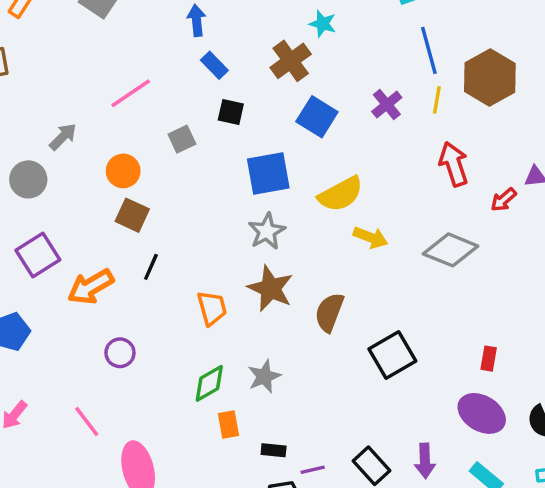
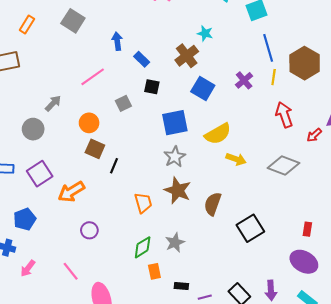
blue arrow: (197, 20) -> (117, 41), moved
black line: (151, 267) -> (114, 166), moved

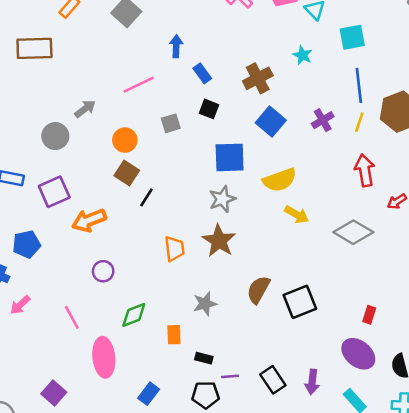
cyan star: (205, 33) -> (303, 55), moved
brown semicircle: (213, 204) -> (258, 290), moved
green diamond: (143, 247) -> (134, 315), moved

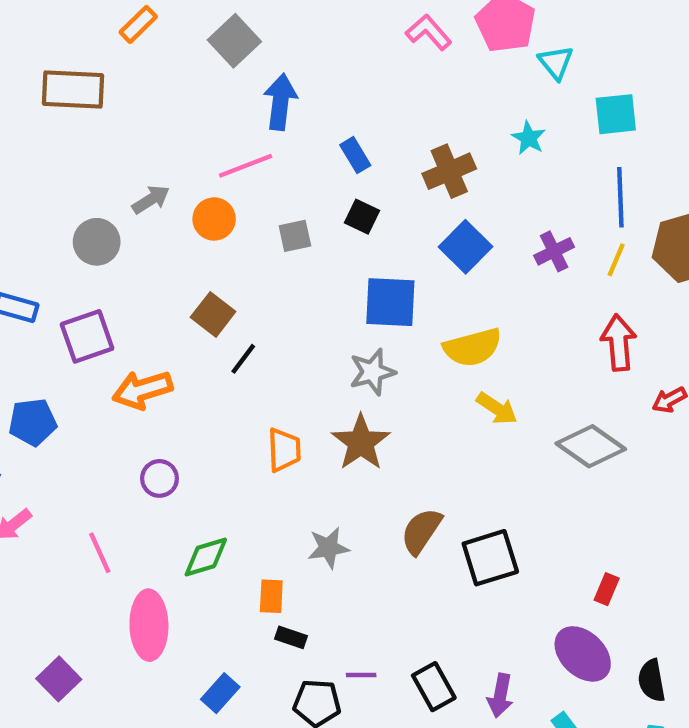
blue arrow: (176, 46) -> (280, 102), moved, size x1.4
orange circle: (125, 140) -> (214, 219), moved
black rectangle: (204, 358) -> (291, 637), moved

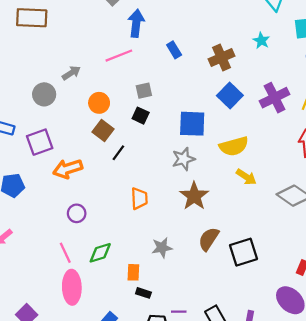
black square: (362, 217) -> (141, 116), moved
orange circle: (214, 219) -> (99, 103), moved
purple cross: (554, 251) -> (275, 98), size x1.5
brown star: (361, 442) -> (194, 196), moved
pink line: (100, 553) -> (65, 253), moved

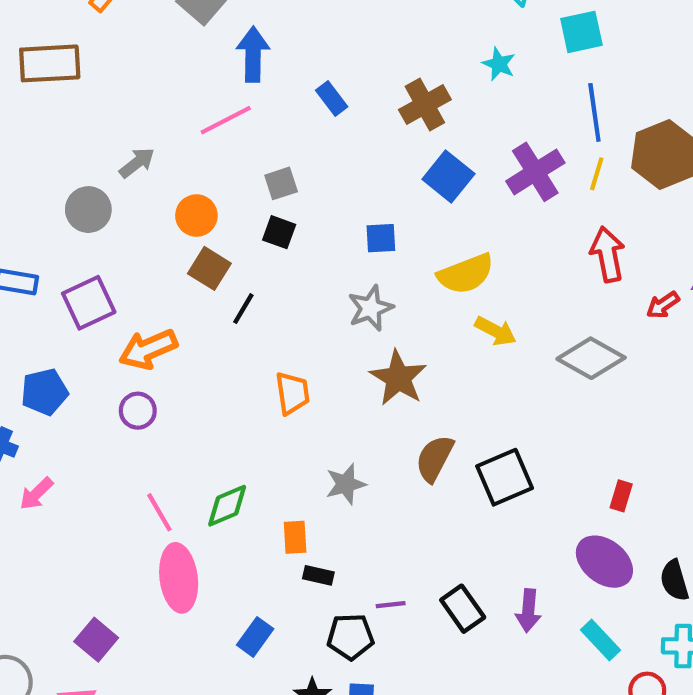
blue square: (192, 124) -> (381, 238), size x0.6
purple circle: (77, 213) -> (138, 411), moved

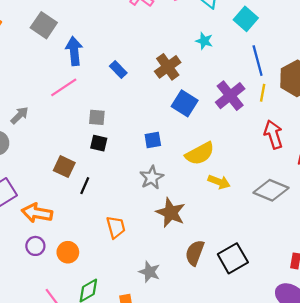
cyan square: (581, 32) -> (246, 19), turned -30
gray square: (281, 183) -> (97, 117), turned 30
orange circle: (196, 216) -> (68, 252), moved
orange arrow: (148, 349) -> (37, 213), turned 40
gray star: (346, 484) -> (150, 272), turned -30

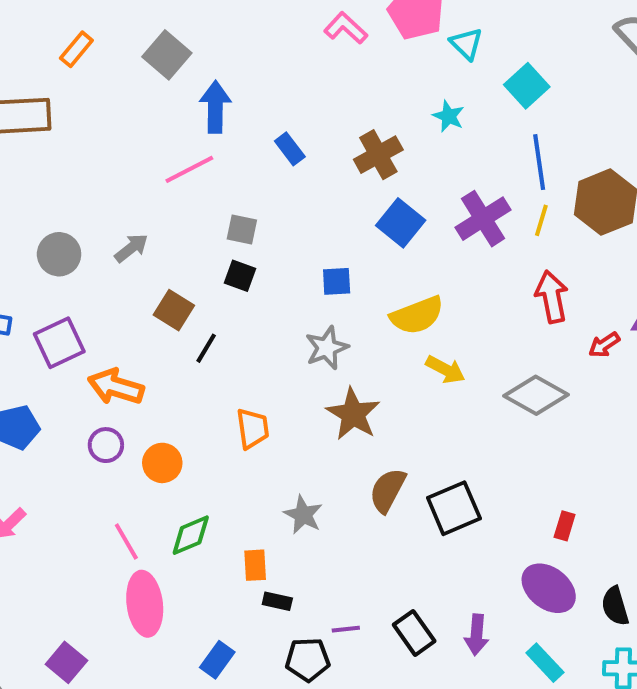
gray arrow: (20, 115) -> (131, 248), moved

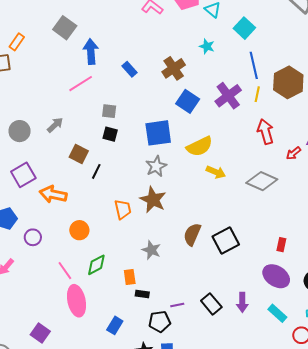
orange rectangle: (76, 49) -> (17, 42), moved
blue square: (337, 281) -> (158, 133), size x1.8
brown star: (353, 414) -> (153, 200), moved
purple circle: (106, 445) -> (33, 237), moved

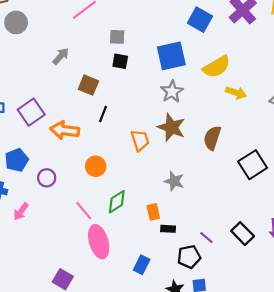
gray circle: (20, 131) -> (16, 23), moved
black line: (96, 171) -> (103, 114), moved
brown semicircle: (192, 234) -> (212, 138), moved
purple line: (177, 305) -> (206, 238), turned 56

